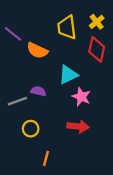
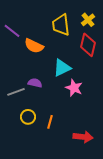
red arrow: (78, 126) -> (83, 137), moved
orange line: (46, 158) -> (50, 122), moved

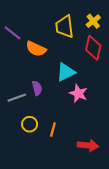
purple semicircle: (35, 83) -> (37, 88), turned 64

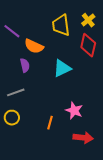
purple semicircle: (37, 88) -> (25, 65), moved
pink star: (78, 93) -> (74, 111), moved
yellow circle: (30, 124) -> (12, 118), moved

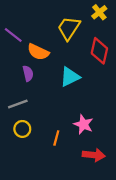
yellow cross: (88, 20) -> (99, 12), moved
yellow trapezoid: (61, 25) -> (69, 28), turned 40
yellow circle: (12, 118) -> (22, 129), moved

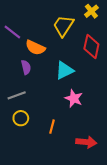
pink star: (83, 124) -> (74, 98), moved

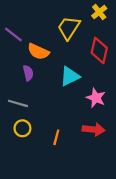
gray line: (17, 95) -> (18, 103), turned 36
pink star: (74, 98) -> (96, 98), moved
red arrow: (86, 142) -> (94, 129), moved

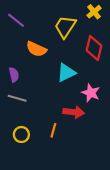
purple line: (13, 35) -> (16, 20), moved
purple semicircle: (28, 73) -> (14, 75), moved
yellow circle: (22, 128) -> (21, 135), moved
red arrow: (94, 129) -> (74, 112), moved

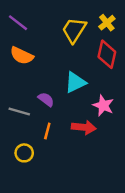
yellow cross: (94, 12) -> (107, 23), moved
orange semicircle: (36, 49) -> (22, 56), moved
purple semicircle: (14, 75) -> (46, 99), moved, turned -40
orange line: (53, 130) -> (47, 131), moved

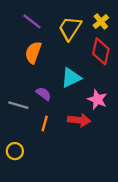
purple line: (18, 23) -> (32, 21), moved
orange semicircle: (22, 56) -> (33, 52), moved, turned 85
yellow circle: (24, 153) -> (15, 151), moved

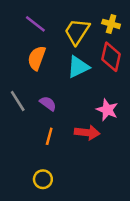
yellow cross: (101, 21) -> (111, 24), turned -35
cyan triangle: (71, 78) -> (78, 67), moved
gray line: (18, 105) -> (18, 101), moved, turned 42
yellow circle: (15, 151) -> (43, 179), moved

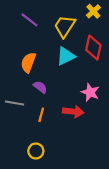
yellow cross: (111, 24) -> (93, 11), moved, turned 32
orange semicircle: (37, 58) -> (28, 63), moved
gray line: (18, 101) -> (15, 103), moved, turned -48

